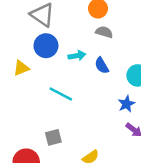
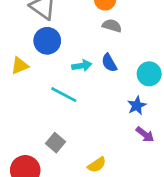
cyan arrow: (77, 56) -> (82, 66), moved
gray square: (53, 137) -> (55, 143), turned -35

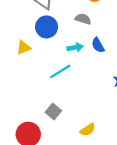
gray semicircle: (112, 26) -> (83, 19), moved
cyan line: (64, 95) -> (60, 71), turned -60

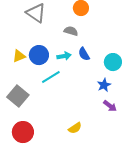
blue circle: (47, 27) -> (39, 55), moved
gray square: (53, 111) -> (18, 96), moved, size x1.5

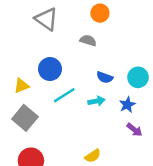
blue semicircle: (84, 54) -> (105, 77), moved, turned -40
yellow triangle: (19, 56) -> (21, 86), moved
cyan arrow: (64, 56) -> (96, 101), moved

